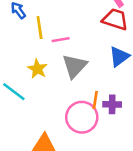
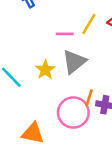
yellow line: (40, 28) -> (89, 24), moved, turned 30
yellow star: (37, 69) -> (45, 70), moved

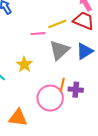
yellow line: (89, 24) -> (57, 24), turned 42
gray triangle: (74, 62) -> (59, 50), moved

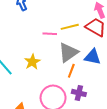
blue triangle: (85, 51) -> (93, 57), turned 36
orange line: (62, 85) -> (71, 71), moved

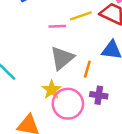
gray triangle: (68, 53) -> (62, 58), moved
yellow star: (32, 62) -> (52, 90), moved

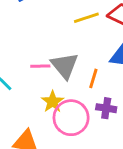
pink line: (57, 26) -> (40, 66), moved
gray triangle: (62, 58) -> (65, 66), turned -30

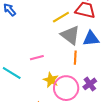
gray triangle: (65, 66) -> (70, 35), moved
purple cross: (106, 108) -> (90, 84), moved, turned -32

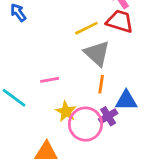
blue triangle: (91, 38) -> (126, 101), moved
purple cross: (90, 84) -> (108, 116), moved

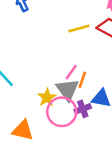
gray triangle: (97, 53) -> (67, 90), moved
pink line: (50, 80) -> (71, 72), moved, turned -56

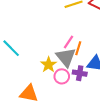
purple cross: (83, 109) -> (80, 73), turned 32
pink circle: (62, 112) -> (62, 76), size x0.6

